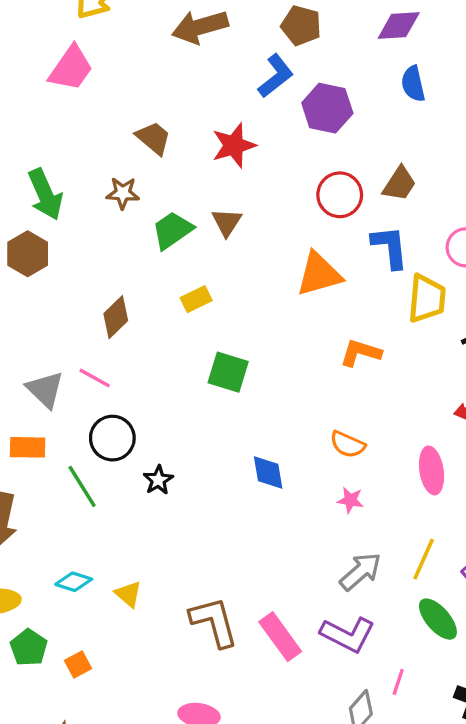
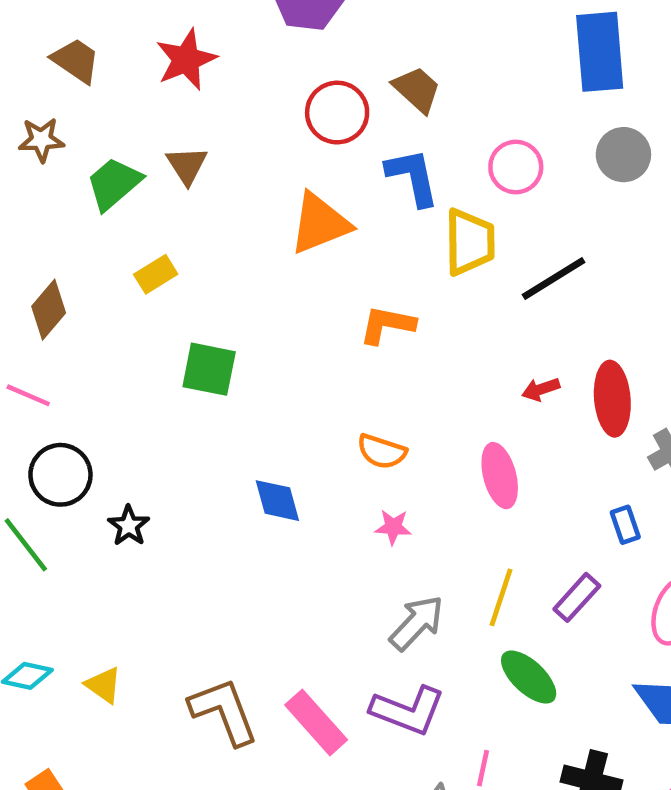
brown trapezoid: (399, 184) -> (417, 89), turned -75

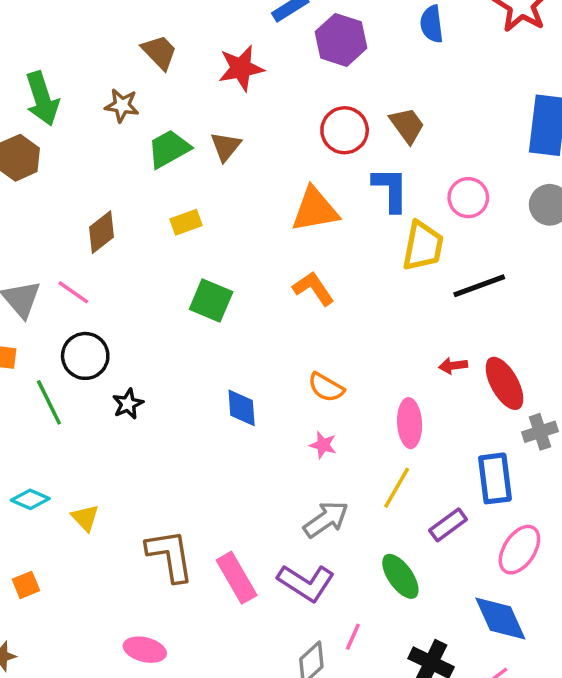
orange L-shape: (387, 325) -> (313, 288), moved, turned 33
red ellipse: (612, 399) -> (504, 383), turned -36
blue rectangle: (625, 525) -> (495, 478), size x1.8
yellow line: (501, 597) -> (397, 488), moved

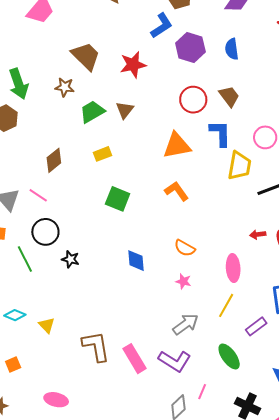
blue semicircle: (432, 24) -> (232, 49), moved
brown trapezoid: (159, 52) -> (86, 56), size x1.4
black star: (128, 404) -> (70, 259), turned -30
pink ellipse: (145, 650) -> (56, 400), moved

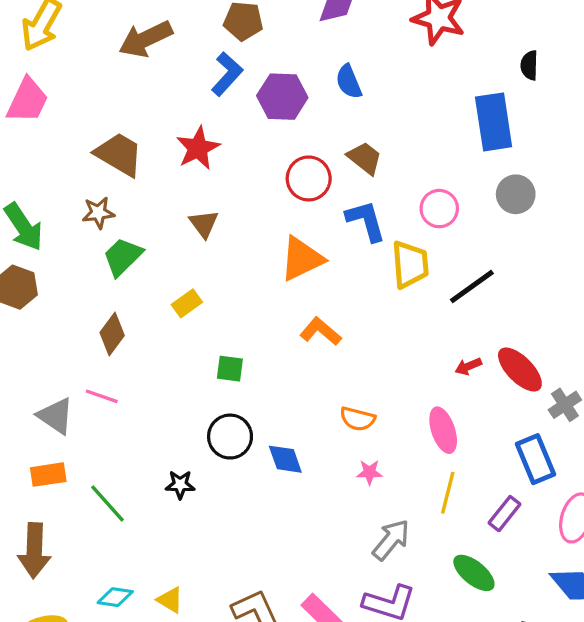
green trapezoid: (92, 112) -> (123, 257), moved
green square: (118, 199) -> (230, 369), size x0.7
black circle: (45, 232) -> (230, 437), moved

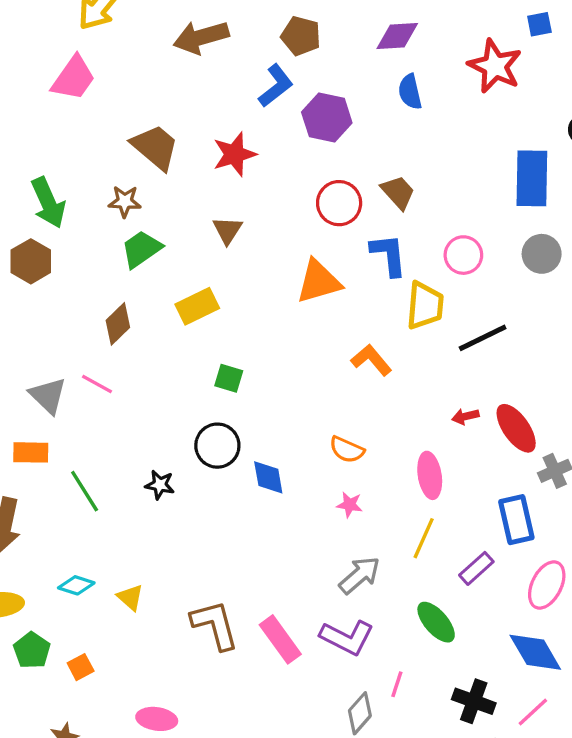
blue semicircle: (349, 82) -> (410, 92), moved
yellow rectangle: (187, 303) -> (197, 306), size x1.4
orange L-shape: (321, 331) -> (371, 360), moved

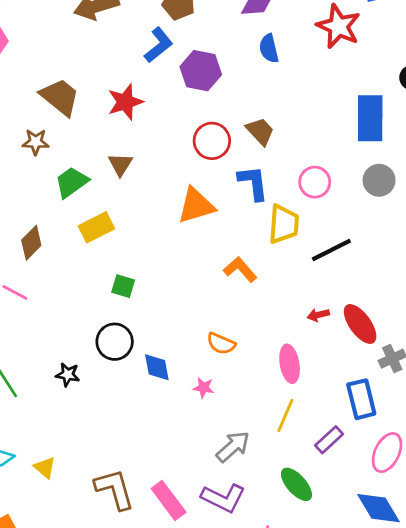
green trapezoid: (141, 249) -> (72, 182), moved
pink star: (350, 505) -> (204, 388), moved

